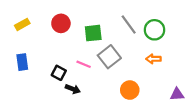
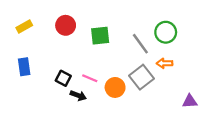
gray line: (129, 24) -> (140, 44), moved
gray square: (109, 57) -> (142, 77), moved
pink line: (84, 64) -> (90, 78), moved
orange circle: (130, 90) -> (115, 87), moved

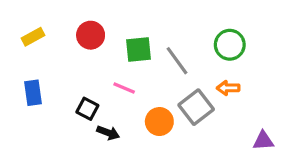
gray line: (140, 44) -> (177, 61), moved
pink line: (90, 78) -> (124, 88), moved

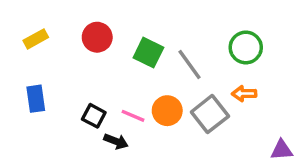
green square: (139, 50) -> (148, 53), turned 32
pink line: (124, 88) -> (133, 116), moved
orange circle: (159, 122) -> (167, 111), moved

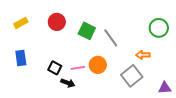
green circle: (246, 47) -> (159, 28), moved
gray square: (210, 114) -> (132, 76), moved
pink line: (133, 116) -> (78, 68), turned -32

